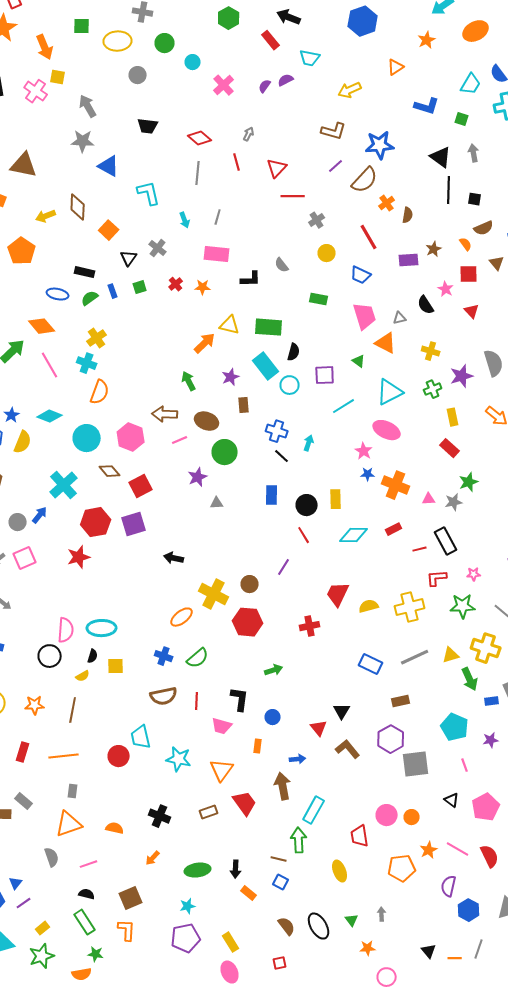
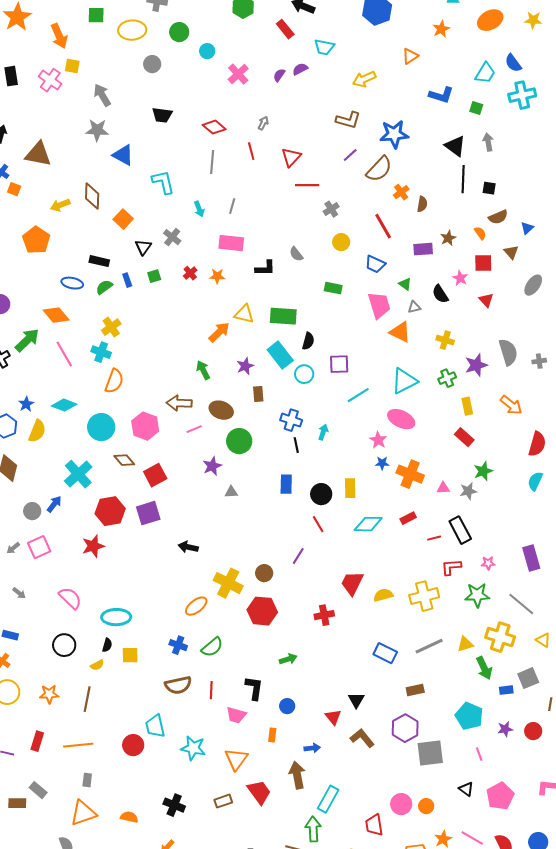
green triangle: (359, 361) -> (405, 284), moved
black line: (282, 456) -> (296, 445), turned 35
pink semicircle: (66, 630) -> (70, 598), moved, turned -50

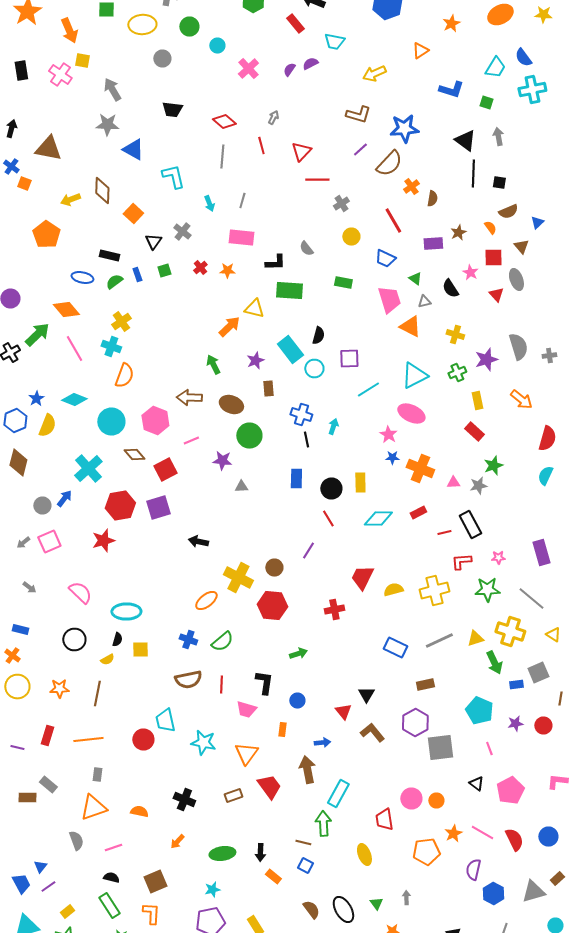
gray ellipse: (533, 285) -> (516, 280), moved, turned -55
green rectangle: (283, 316) -> (289, 290), moved
pink line: (194, 429) -> (191, 440), moved
purple star: (212, 466) -> (222, 460), turned 30

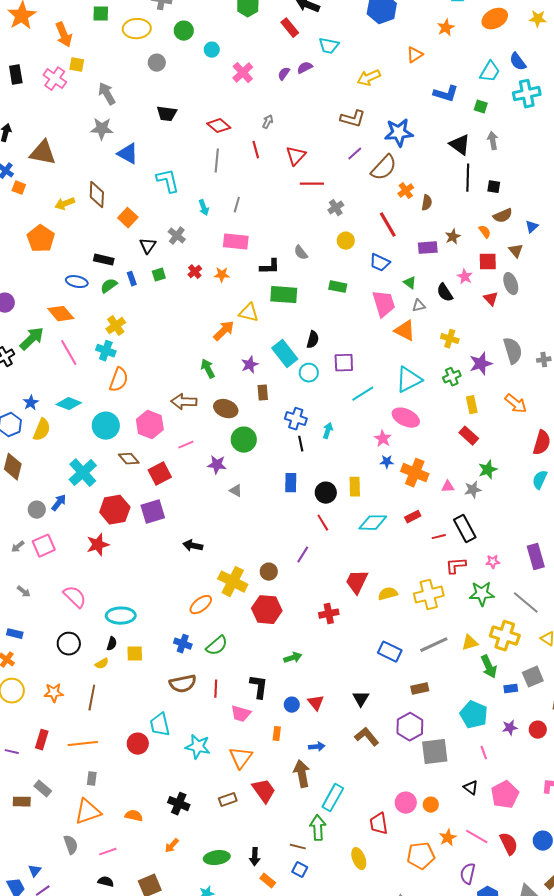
gray triangle: (241, 486) -> (236, 491), turned 32
red triangle: (343, 712) -> (316, 703), moved

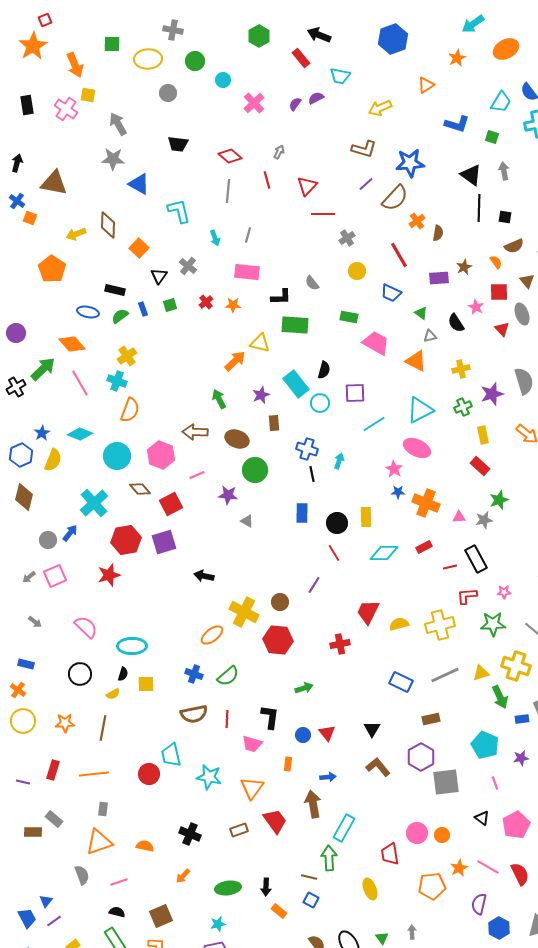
pink trapezoid: (384, 304) -> (376, 343), moved, turned -44
yellow cross: (450, 339) -> (461, 369), turned -30

